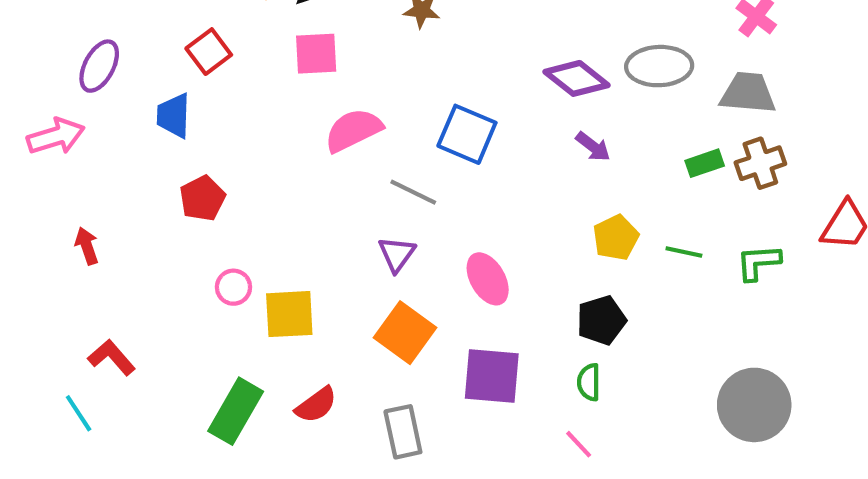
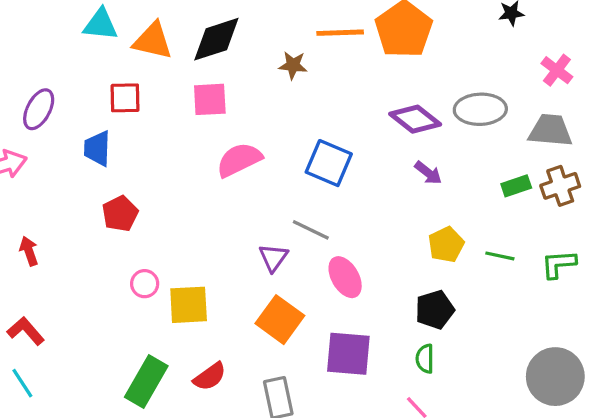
red square: (209, 52) -> (125, 98), turned 36
gray line: (413, 192) -> (311, 230), moved
red L-shape: (112, 357) -> (26, 331), moved

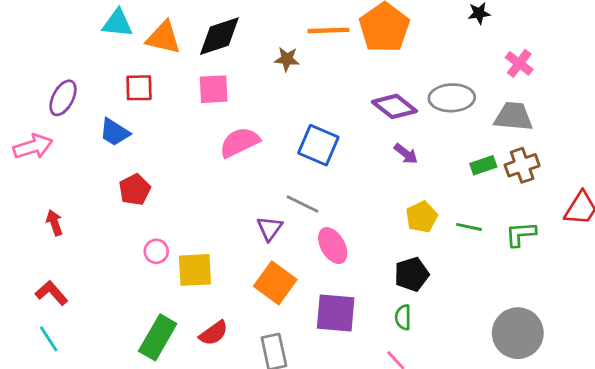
blue trapezoid: (97, 148) -> (115, 132), turned -60

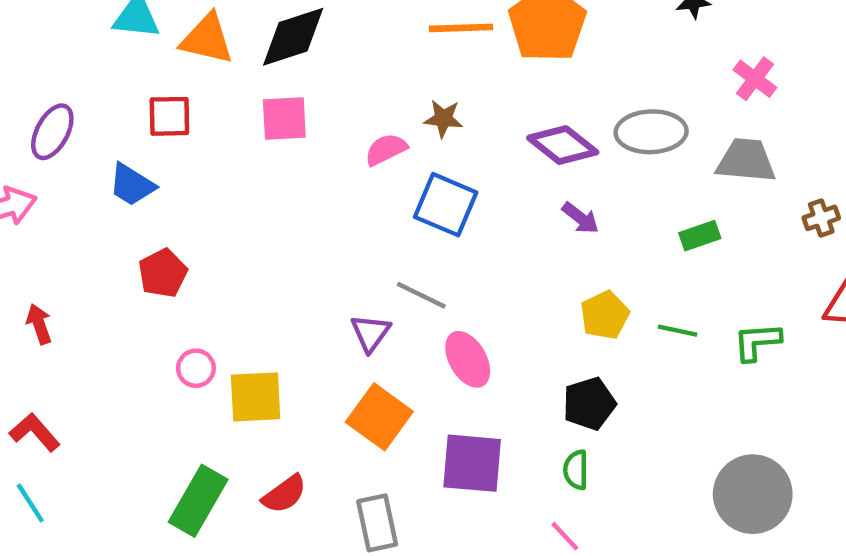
brown star: (287, 59) -> (443, 119), moved
pink semicircle: (239, 142) -> (386, 149), moved, size x0.7
brown cross: (522, 165) -> (821, 218), moved, size x0.7

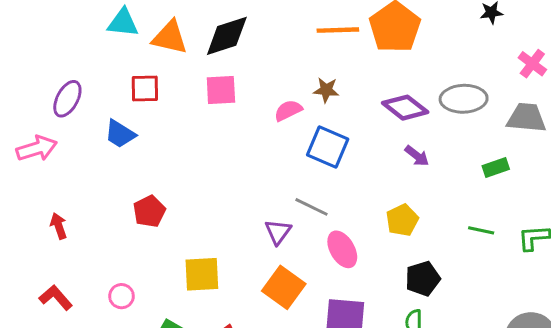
red pentagon: (163, 273) -> (149, 211), moved
yellow pentagon: (605, 315) -> (402, 220), moved
pink circle: (196, 368) -> (122, 296), moved

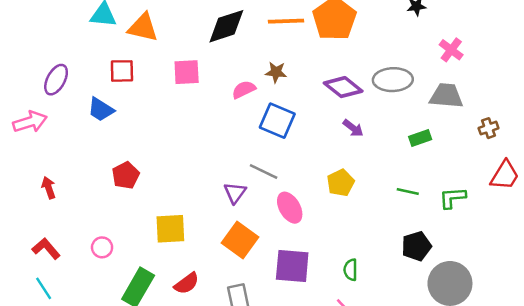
black diamond: (227, 36) -> (226, 26), moved
black pentagon: (423, 279) -> (416, 246), moved

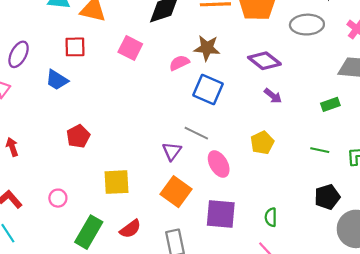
pink square: (187, 72) -> (130, 48), turned 30
brown star: (276, 72) -> (207, 48), size x1.4
gray ellipse: (393, 80) -> (307, 25), moved

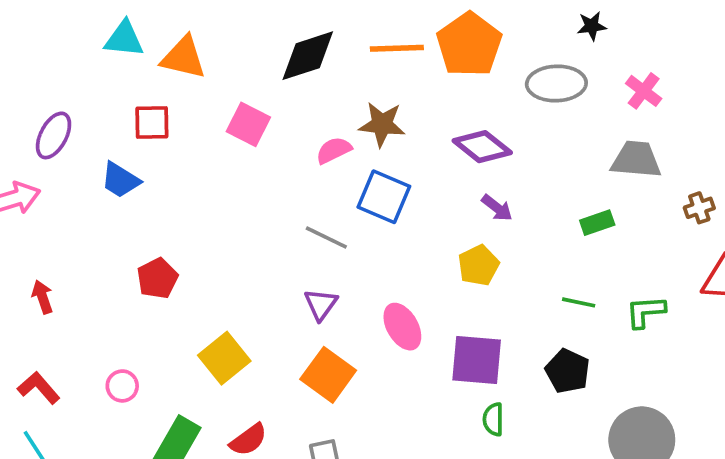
gray line: (196, 133) -> (326, 238), moved
yellow pentagon: (262, 143) -> (478, 265), moved
yellow square: (116, 182) -> (224, 358), turned -36
black pentagon: (327, 197) -> (568, 371), moved, turned -30
purple square: (221, 214) -> (477, 360), moved

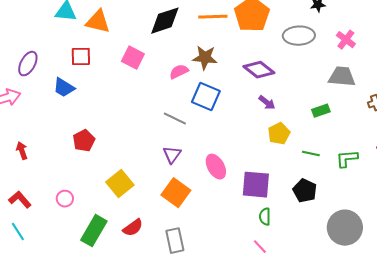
yellow pentagon: (478, 265) -> (279, 134), moved

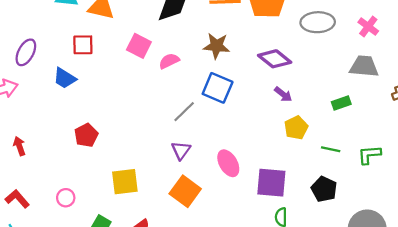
pink semicircle: (179, 72) -> (169, 61), moved
gray line: (175, 119) -> (184, 112), turned -70
yellow square: (120, 184) -> (125, 182), turned 32

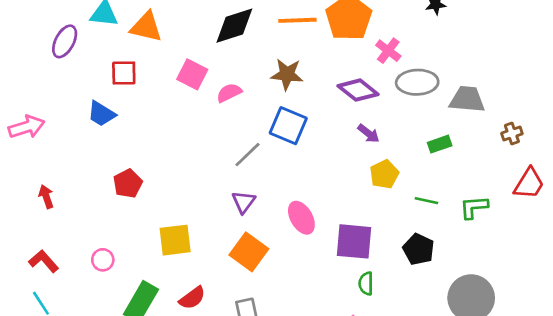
gray ellipse: (318, 22) -> (417, 82), moved
pink cross: (368, 27) -> (388, 51), moved
purple ellipse: (26, 52) -> (65, 41), moved

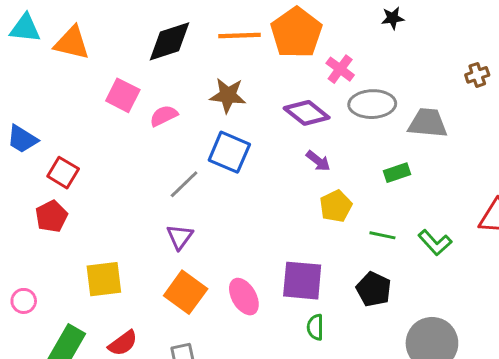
red square: (124, 73) -> (63, 173), moved, turned 32
brown cross: (512, 134) -> (477, 75), moved
green L-shape: (474, 207) -> (435, 243), turned -128
pink ellipse: (301, 218) -> (244, 297), moved

